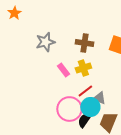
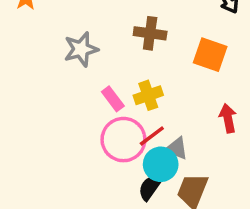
brown cross: (84, 43) -> (150, 33), moved
pink circle: (69, 109) -> (123, 140), moved

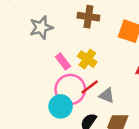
yellow cross: (148, 95) -> (87, 59), turned -36
cyan circle: (161, 164) -> (61, 106), moved

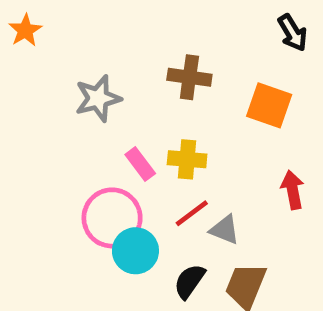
yellow cross: (87, 59) -> (187, 159), turned -30
pink circle: (70, 89) -> (112, 218), moved

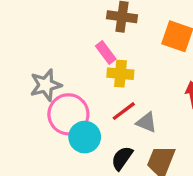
gray star: (98, 98) -> (46, 85), moved
pink rectangle: (140, 164) -> (106, 53), moved

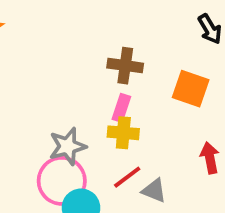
pink rectangle: (106, 53) -> (121, 108), moved, turned 55
gray star: (46, 85) -> (68, 146), moved

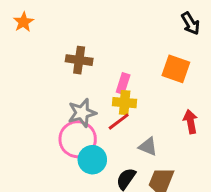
brown cross: (125, 66) -> (79, 60), moved
red line: (127, 177) -> (119, 122), moved

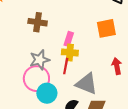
orange square: (176, 69) -> (106, 28), turned -30
red line: (119, 122) -> (66, 66), turned -42
gray triangle: (148, 147) -> (87, 84), size x1.6

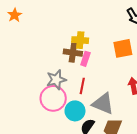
brown cross: (38, 22) -> (73, 53), moved
yellow cross: (70, 52) -> (80, 40), moved
cyan circle: (47, 93) -> (75, 111), moved

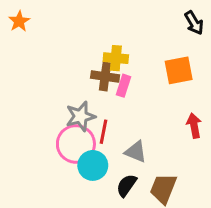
red line: (82, 86) -> (104, 132), moved
gray triangle: (103, 104) -> (136, 152), moved, size x0.7
cyan circle: (75, 111) -> (93, 165), moved

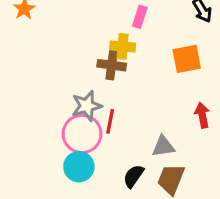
pink rectangle: (123, 86) -> (140, 17), moved
gray triangle: (136, 152) -> (163, 146), moved, turned -30
cyan circle: (93, 165) -> (79, 167), moved

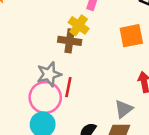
yellow cross: (123, 46) -> (79, 25), turned 30
gray triangle: (163, 146) -> (124, 109), moved, turned -30

